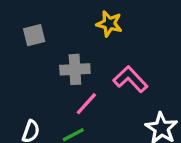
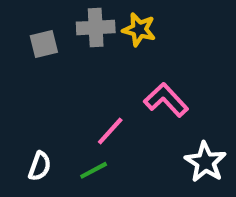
gray cross: (75, 69) -> (96, 27), moved

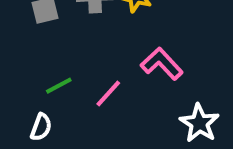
green line: (94, 170) -> (59, 86), moved

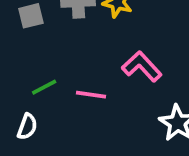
pink line: (108, 93) -> (91, 95), turned 56

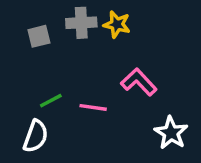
white semicircle: (27, 127) -> (36, 136), size x1.4

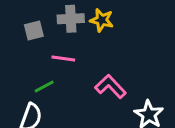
pink L-shape: (139, 82) -> (111, 86), moved
pink line: (93, 107) -> (63, 58), moved

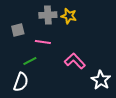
gray square: (34, 30) -> (18, 30), moved

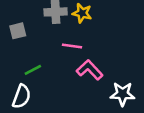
pink line: (43, 42) -> (72, 46), moved
white star: (101, 80) -> (122, 94), turned -30

